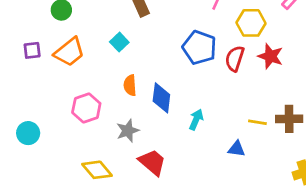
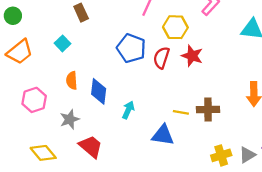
blue triangle: (237, 149) -> (163, 135), size x1.5

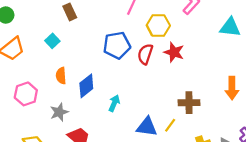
blue pentagon: (131, 48) -> (117, 45), turned -30
blue diamond: (99, 91) -> (86, 86), turned 45
yellow line: (181, 112) -> (170, 125), moved, turned -64

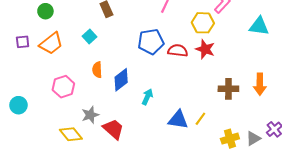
yellow hexagon: (158, 25) -> (203, 23), moved
red semicircle: (145, 54) -> (178, 51), turned 78
brown cross: (189, 103) -> (228, 89), moved
gray star: (59, 112) -> (90, 115), moved

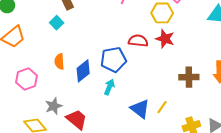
cyan square: (89, 37) -> (57, 23), moved
blue pentagon: (151, 42) -> (113, 60), moved
blue triangle: (178, 120) -> (140, 109), turned 30

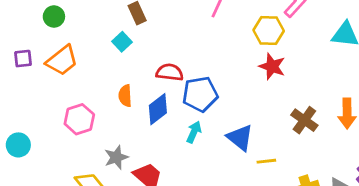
red semicircle: (138, 41) -> (170, 72), moved
brown cross: (189, 77) -> (304, 120), turned 36
yellow line: (162, 107) -> (266, 161), turned 48
blue triangle: (140, 109) -> (240, 138), moved

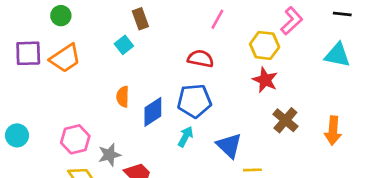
purple square: (23, 59) -> (28, 53), size x1.5
red semicircle: (170, 72) -> (201, 59), moved
pink hexagon: (79, 119) -> (75, 139), moved
brown cross: (304, 120) -> (285, 120), moved

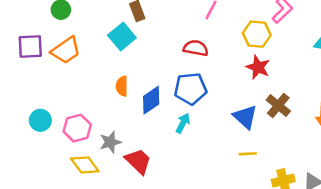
cyan square: (124, 45) -> (122, 37), size x1.5
cyan circle: (17, 135) -> (40, 120), moved
blue triangle: (229, 146) -> (245, 117), moved

